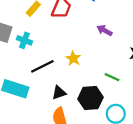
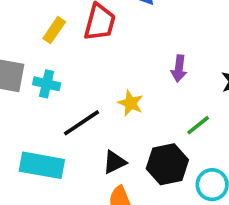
purple arrow: (105, 30) -> (179, 68), moved, turned -104
green line: (112, 77) -> (198, 125), turned -56

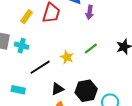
purple arrow: (179, 68) -> (90, 12), moved
green line: (198, 125) -> (91, 49), moved
cyan rectangle: (42, 165) -> (18, 90), size x0.6

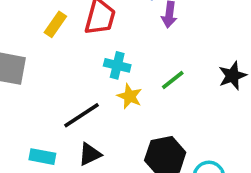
cyan cross: (22, 46) -> (117, 65), moved
black triangle: (57, 89) -> (90, 154), moved

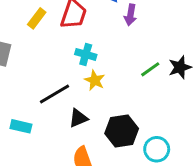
green line: (173, 80) -> (150, 69), moved
black triangle: (90, 154) -> (78, 118), moved

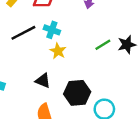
black line: (55, 94) -> (23, 33), moved
black triangle: (78, 118) -> (43, 81), turned 42

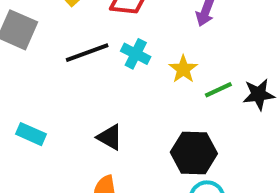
yellow star: (58, 51) -> (183, 69), moved
black hexagon: (77, 93) -> (194, 153), moved

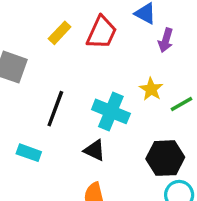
black line: (87, 53) -> (55, 109), moved, turned -45
cyan cross: (136, 54) -> (111, 111), moved, size x1.5

